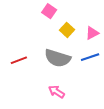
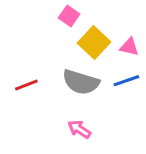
yellow square: (67, 30) -> (94, 42), size x1.5
pink triangle: (92, 33) -> (129, 47), turned 40

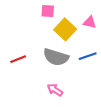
pink square: (69, 16) -> (48, 11), turned -32
pink triangle: (129, 47) -> (90, 22), moved

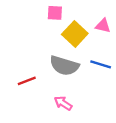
blue line: (88, 56) -> (101, 64), turned 36
red line: (18, 59) -> (27, 81), moved

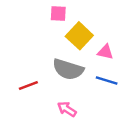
pink triangle: (103, 26) -> (105, 52), moved
blue line: (101, 64) -> (107, 81), moved

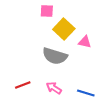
blue line: (107, 81) -> (86, 93), moved
red line: (28, 85) -> (23, 85), moved

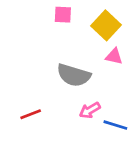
yellow square: (64, 29) -> (106, 25), moved
pink arrow: (54, 88) -> (90, 110), moved, turned -63

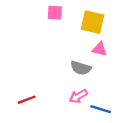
yellow square: (106, 25) -> (92, 22), turned -30
gray semicircle: (74, 75) -> (81, 68), moved, size x0.7

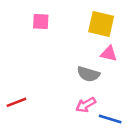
pink square: (55, 13) -> (41, 21), moved
red line: (27, 100) -> (16, 102), moved

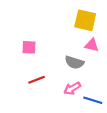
pink square: (41, 21) -> (29, 47), moved
red line: (16, 102) -> (37, 80), moved

